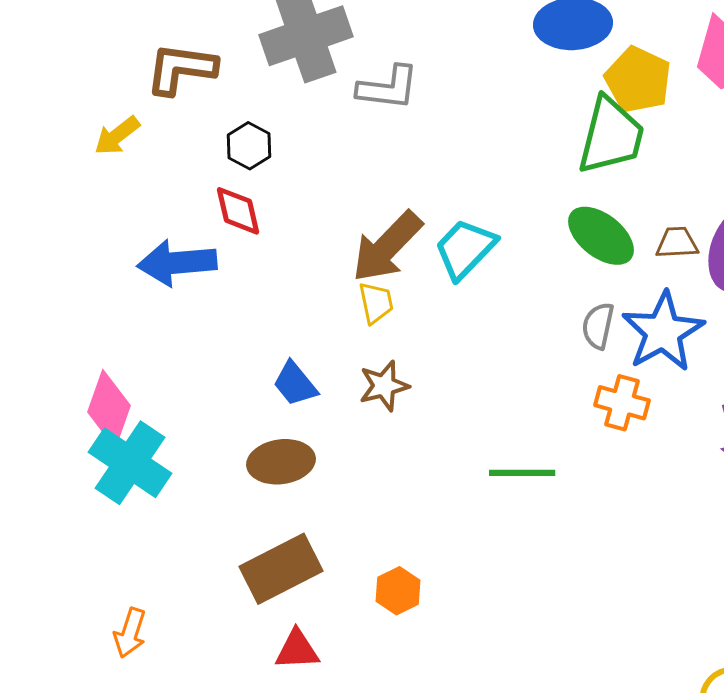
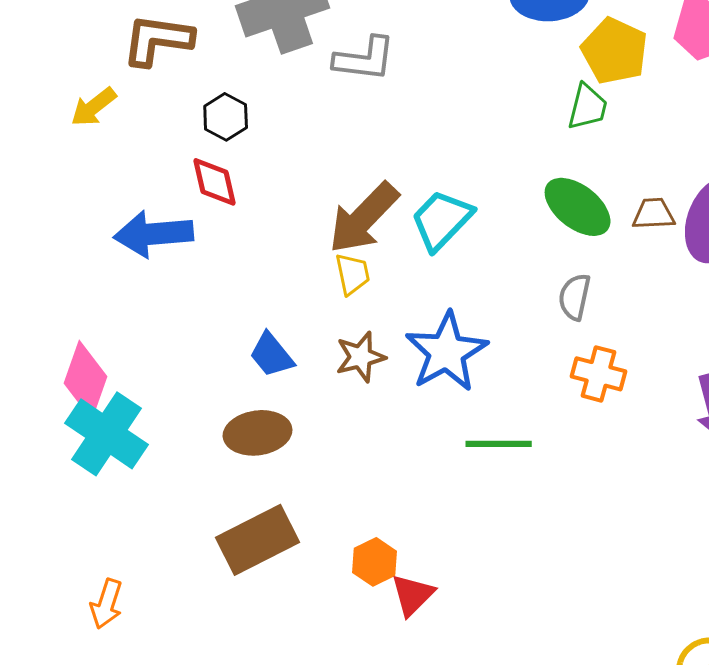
green trapezoid: (611, 136) -> (588, 107), size x0.6
blue star: (663, 332) -> (447, 352), moved
red triangle: (297, 650) -> (413, 595), moved, turned -42

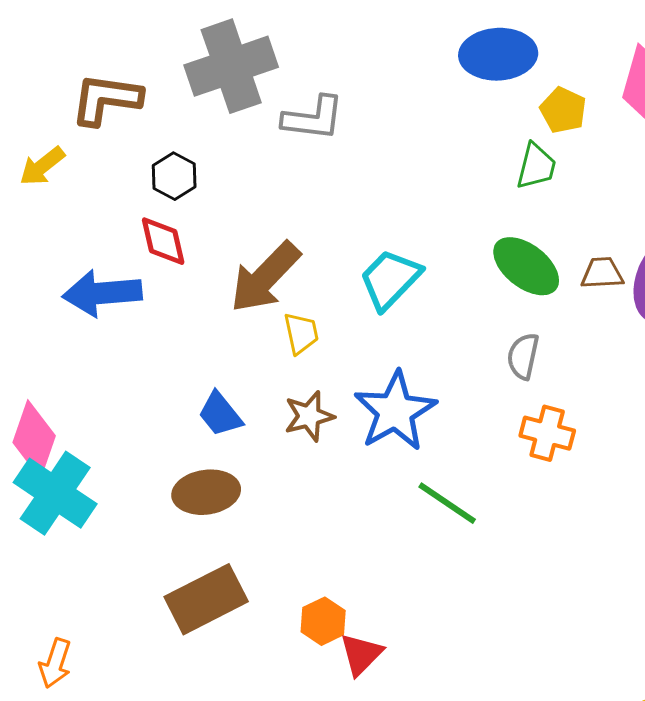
yellow pentagon: (615, 51) -> (563, 110), size x0.7
brown arrow: (364, 218) -> (265, 277), moved
green line: (499, 444) -> (447, 503), turned 34

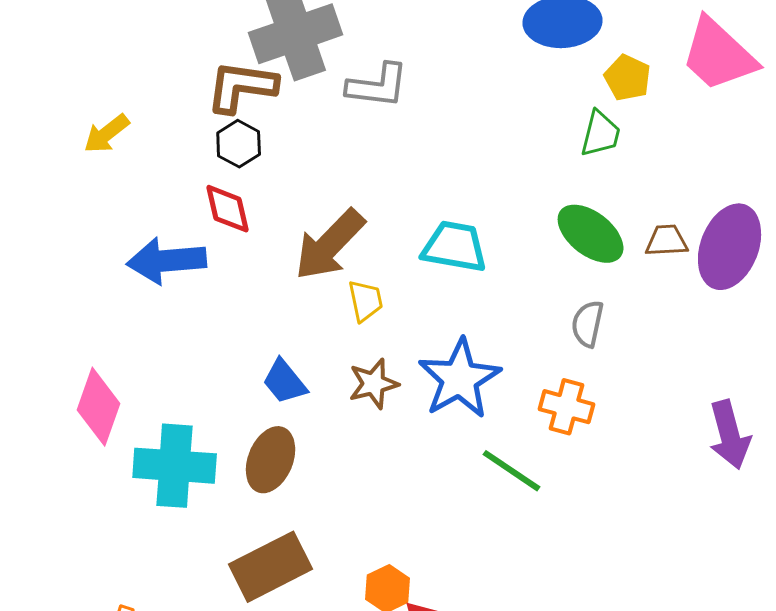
brown L-shape: (106, 99) -> (242, 87), moved
cyan trapezoid: (390, 279) -> (455, 247), turned 56
orange cross: (547, 433) -> (567, 407), moved
brown ellipse: (206, 492) -> (271, 460), turned -60
cyan cross: (55, 493) -> (175, 466), moved, turned -30

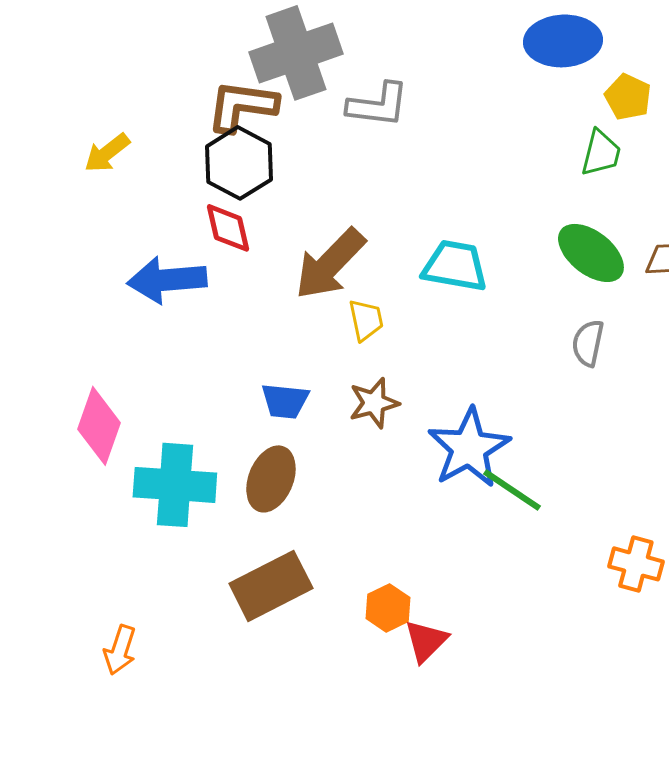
black hexagon: (239, 144) -> (239, 163), size x1.5
blue star: (460, 379) -> (469, 448), moved
blue trapezoid: (285, 382) -> (285, 401), turned -45
orange cross: (567, 407) -> (636, 564), moved

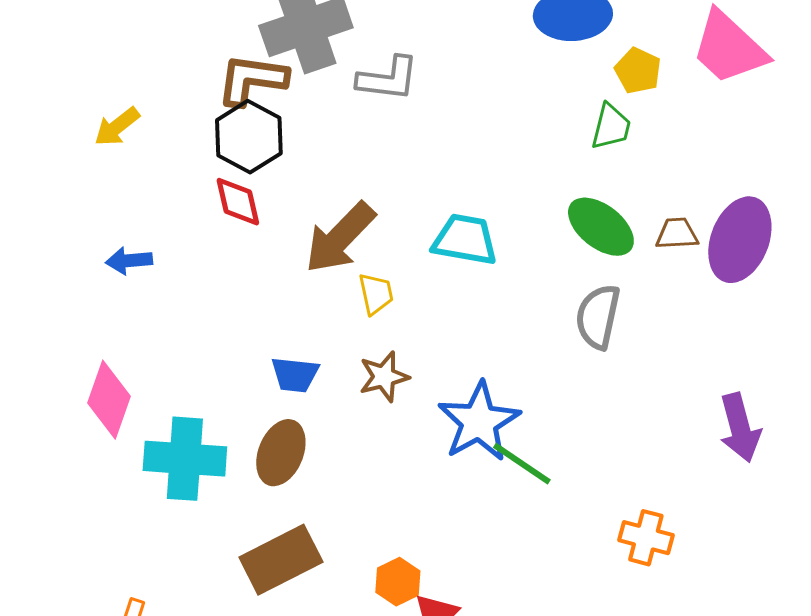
blue arrow: (167, 280) -> (129, 261), moved, size x0.6
gray semicircle: (588, 343) -> (598, 317), size x1.4

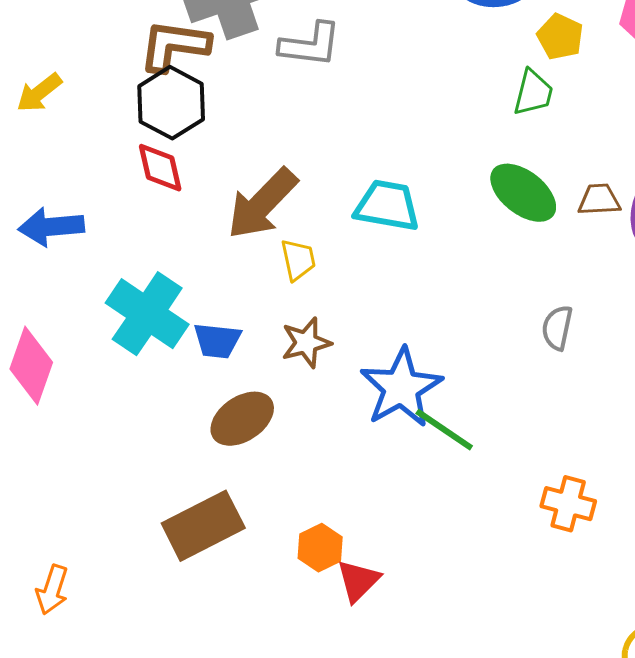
blue arrow: (129, 261) -> (51, 227), size x1.4
gray semicircle: (598, 317) -> (557, 328), moved, size x0.7
brown ellipse: (281, 453) -> (242, 419), moved, turned 34
cyan cross: (185, 459) -> (147, 314), moved, turned 30

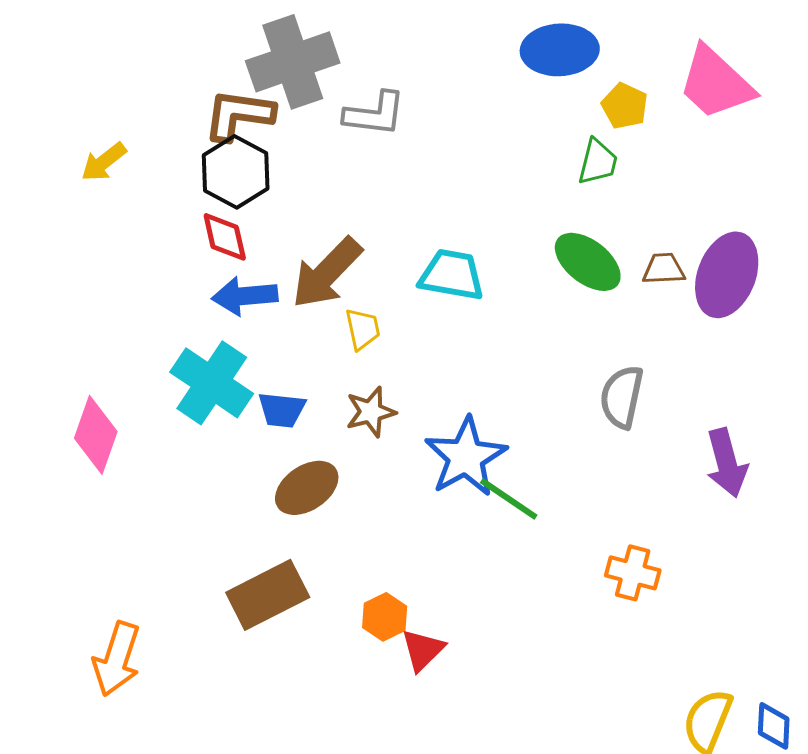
blue arrow: (51, 227) -> (245, 296), moved
gray semicircle: (557, 328) -> (622, 397), size x1.4
orange arrow: (52, 590) -> (117, 659), size x1.5

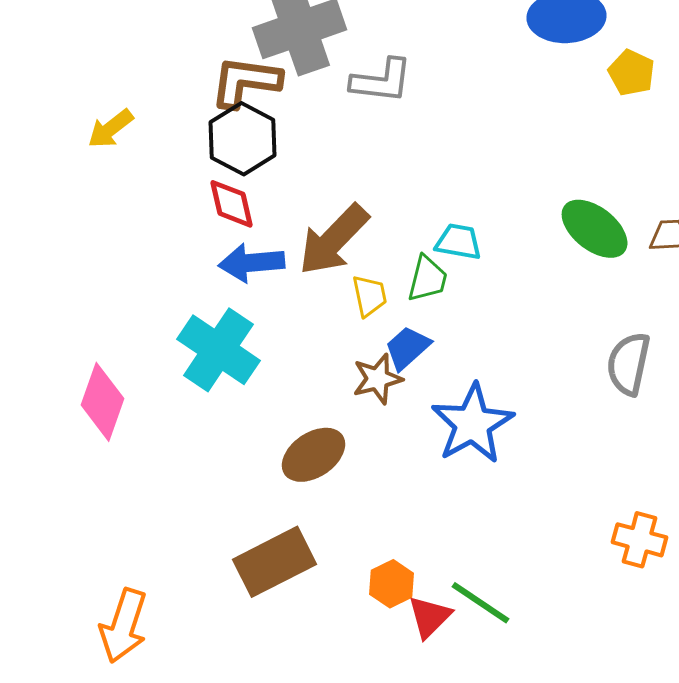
green trapezoid: (598, 162) -> (428, 279), moved
cyan trapezoid: (452, 275) -> (459, 242), size x0.7
blue trapezoid: (282, 410) -> (408, 348), moved, turned 132
green line: (509, 499) -> (481, 603), moved

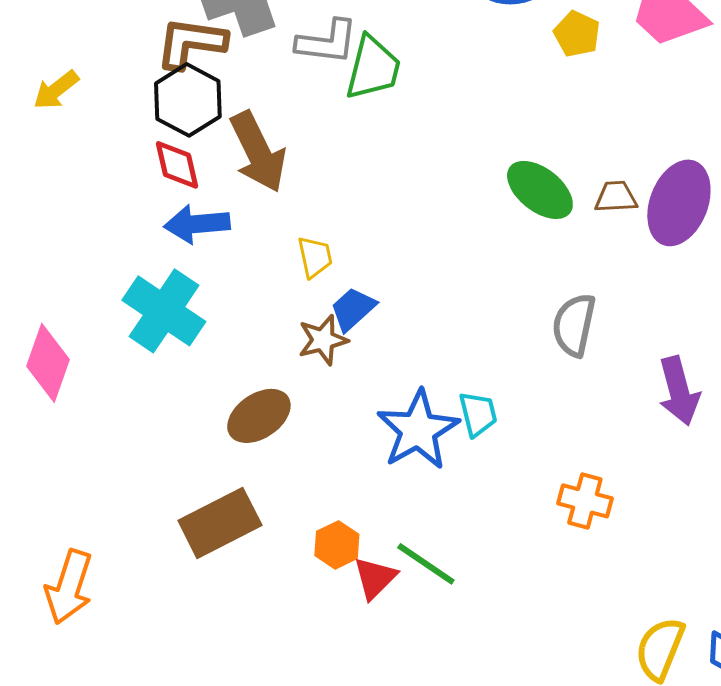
brown arrow: (334, 240) -> (258, 152), moved, turned -70
cyan trapezoid: (459, 242) -> (478, 414), moved, turned 66
green trapezoid: (428, 279) -> (373, 68), moved, size x1.4
blue star: (473, 424) -> (418, 430), moved

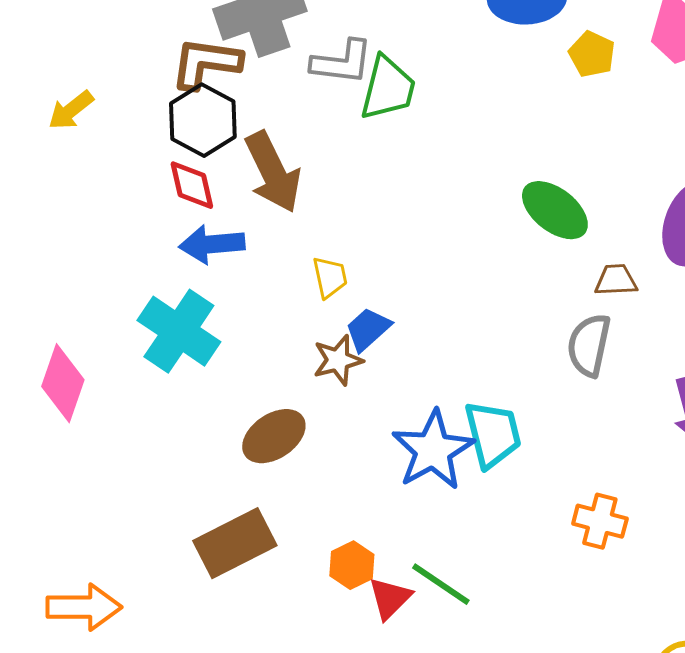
brown trapezoid: (616, 197) -> (616, 280), moved
cyan trapezoid: (478, 414) -> (493, 434), size x1.5
orange arrow: (69, 587) -> (84, 607), turned -108

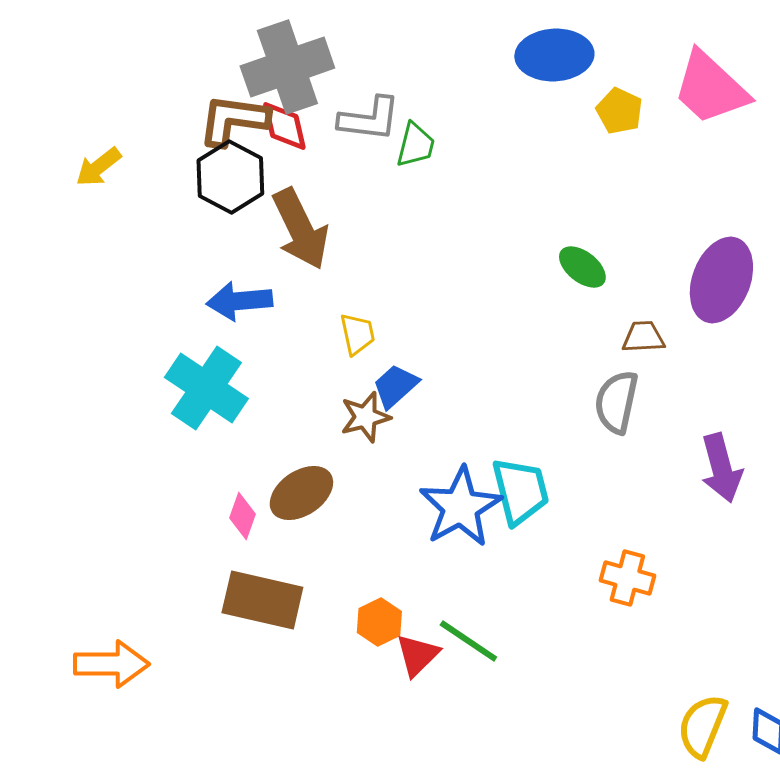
green trapezoid: (388, 88) -> (415, 145), size x0.7
red diamond: (192, 185) -> (284, 126), moved
green ellipse: (555, 210) -> (582, 267), size x0.7
pink diamond: (63, 383) -> (242, 516), moved, size x0.6
brown rectangle: (235, 543) -> (262, 600), turned 40

